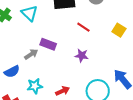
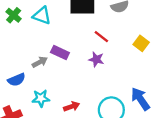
cyan triangle: (29, 13) -> (42, 16), turned -30
purple star: (82, 56) -> (96, 59), moved

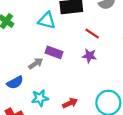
cyan triangle: (42, 16) -> (47, 21), moved

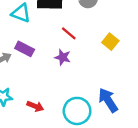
red arrow: (70, 103) -> (35, 106), turned 40

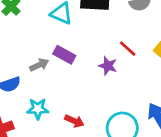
red line: (69, 33) -> (128, 49), moved

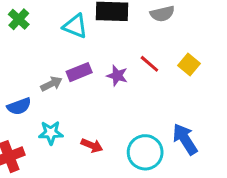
purple rectangle: (64, 55) -> (79, 72), turned -50
purple star: (108, 66) -> (117, 76), moved

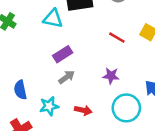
purple star: (117, 76) -> (111, 76), moved
gray arrow: (51, 84) -> (67, 77), moved
blue semicircle: (19, 106) -> (20, 90), turned 108

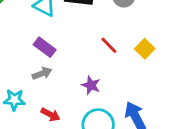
purple rectangle: (63, 54) -> (45, 47), turned 54

